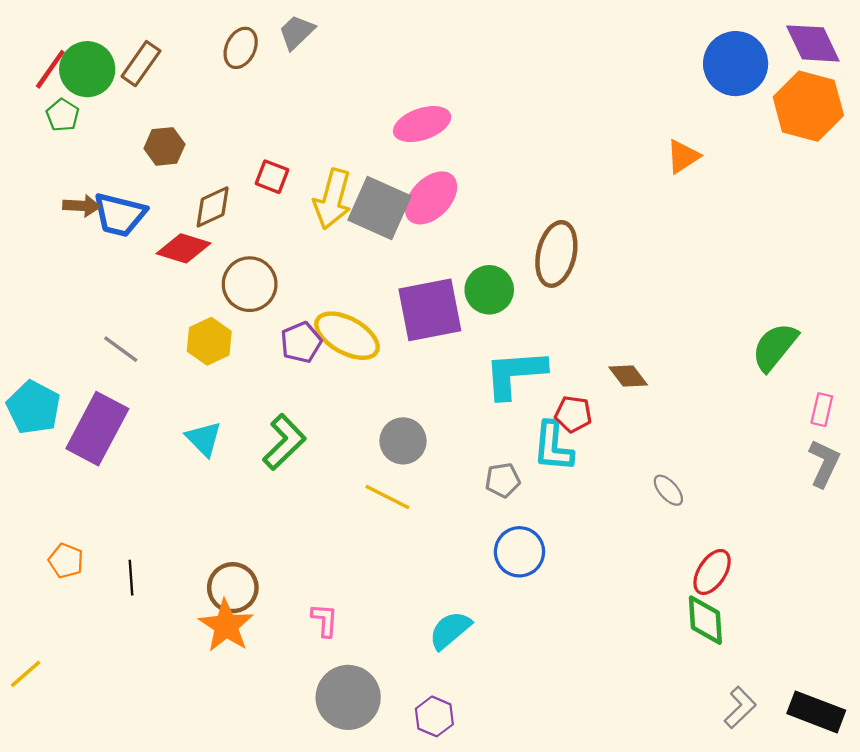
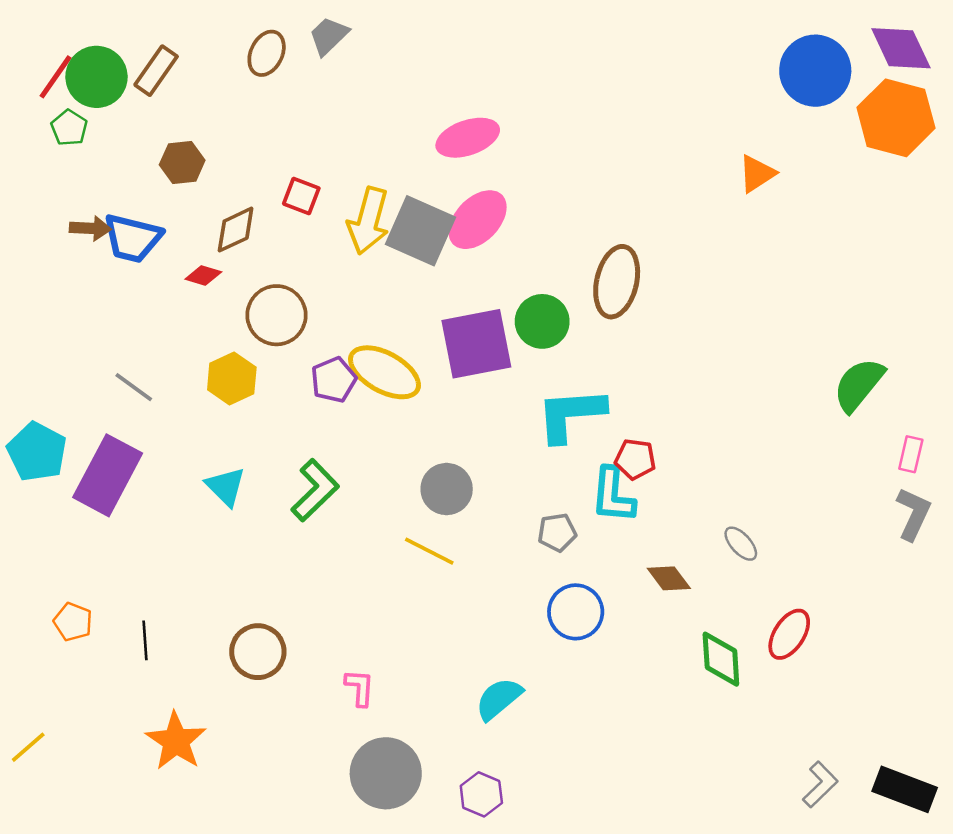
red diamond: (184, 248) -> (203, 275), size x0.6
brown diamond: (628, 376) -> (669, 578), moved
green diamond: (705, 620) -> (721, 659), moved
orange star: (226, 626) -> (176, 741), moved

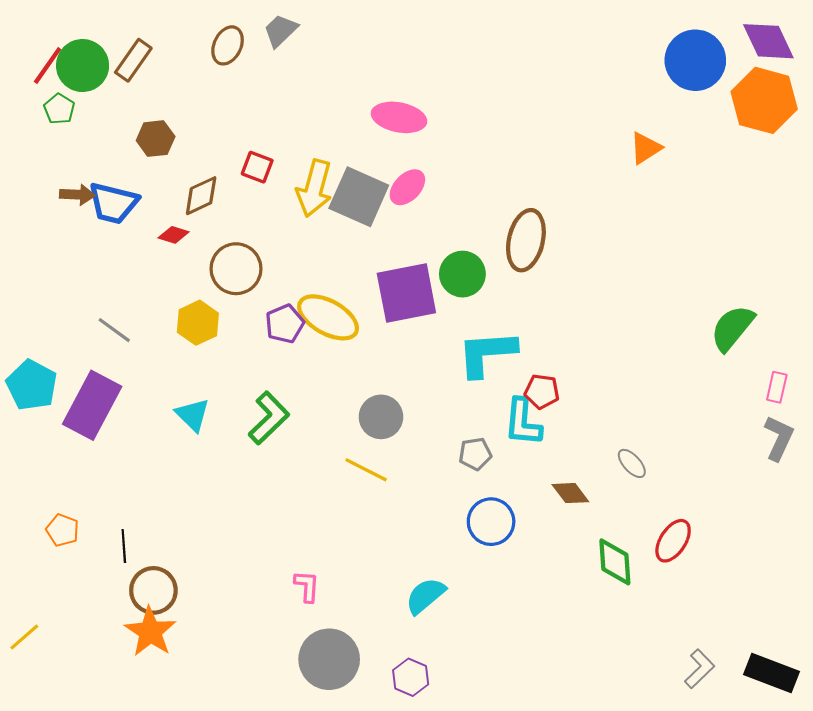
pink ellipse: (468, 138) -> (399, 117), turned 30
pink ellipse: (478, 220) -> (407, 187), size x0.7
brown circle: (258, 652) -> (153, 590), moved

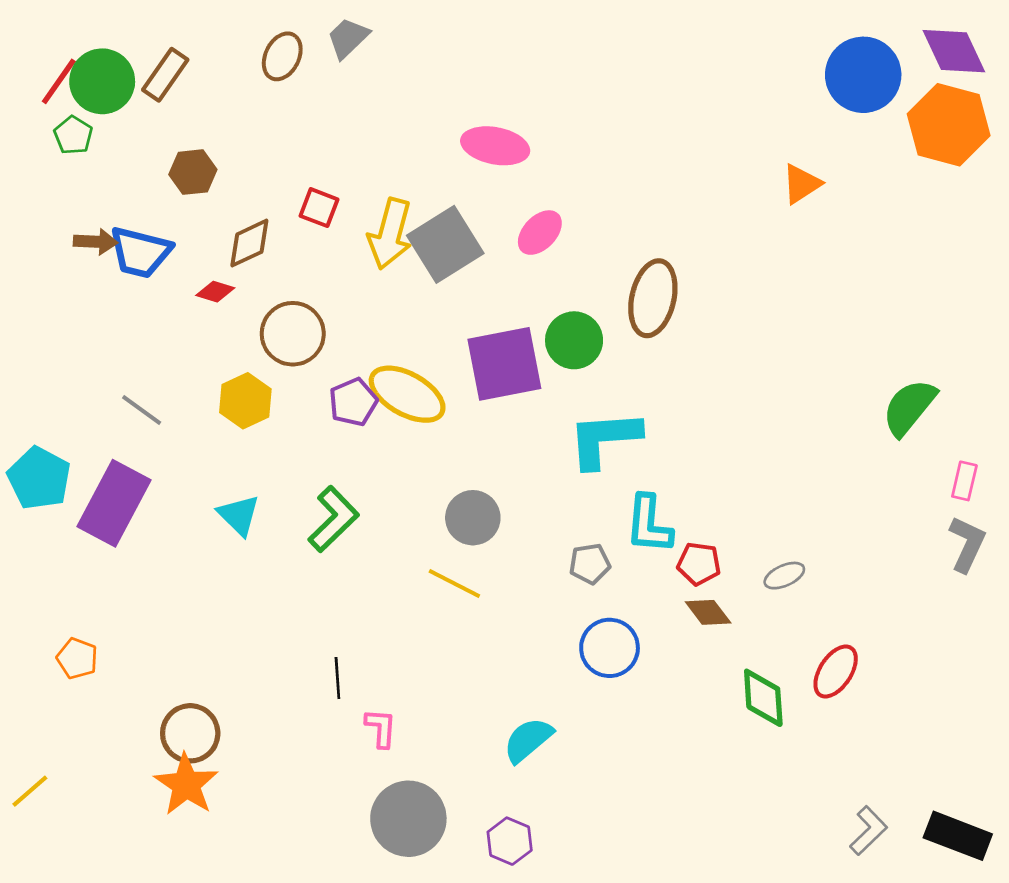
pink ellipse: (407, 187) -> (540, 233), moved
gray square: (359, 197) -> (445, 244), turned 34
red pentagon: (542, 391) -> (699, 564), moved
gray ellipse: (632, 463) -> (784, 576), turned -72
black line: (124, 546) -> (337, 678), moved

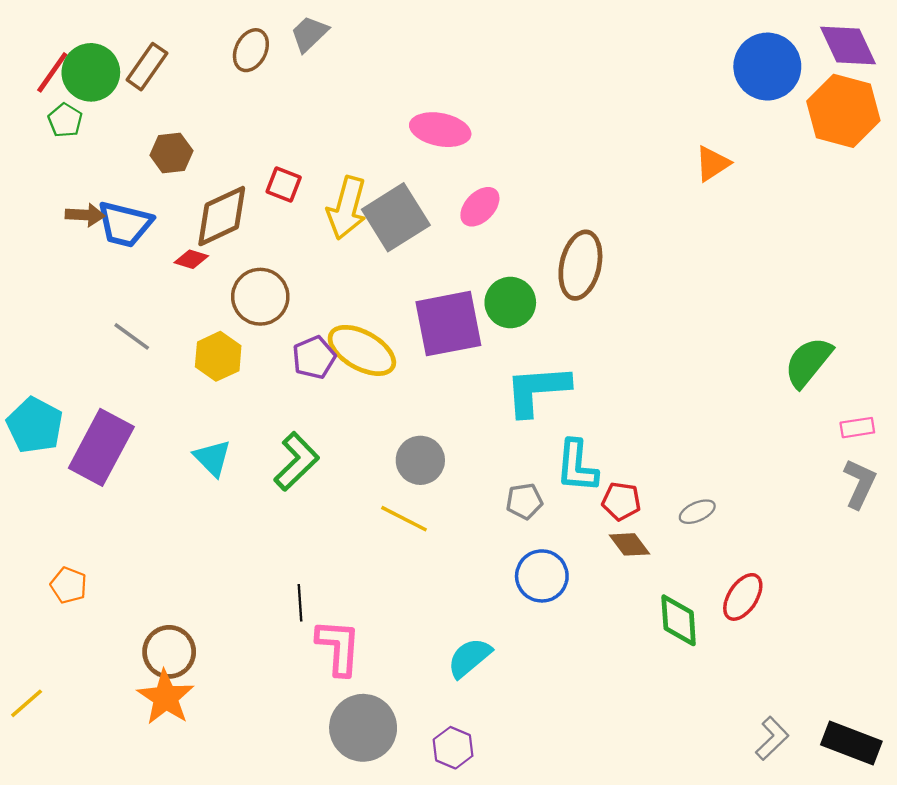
brown diamond: (249, 243) -> (222, 216), size x1.4
gray line: (142, 410) -> (132, 336), moved
pink rectangle: (964, 481) -> (857, 428), turned 68
pink L-shape: (381, 728) -> (339, 647), size x1.6

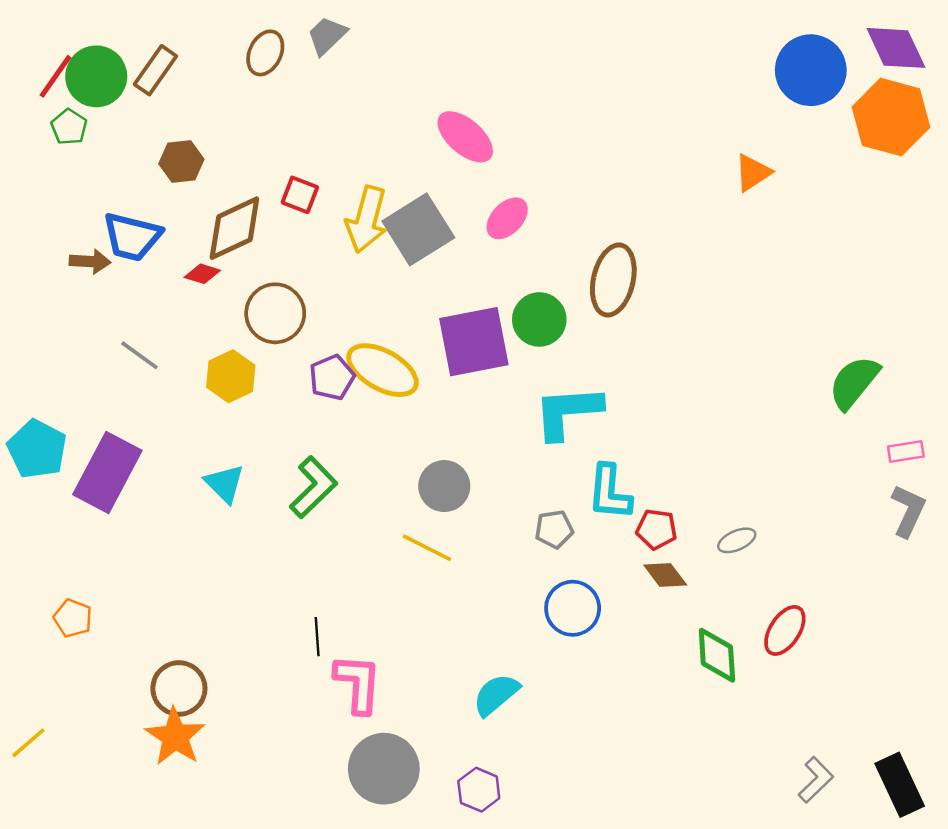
pink ellipse: (440, 130) -> (465, 137), turned 30
brown arrow: (85, 215) -> (90, 261), moved
black rectangle: (851, 743) -> (900, 785), turned 44

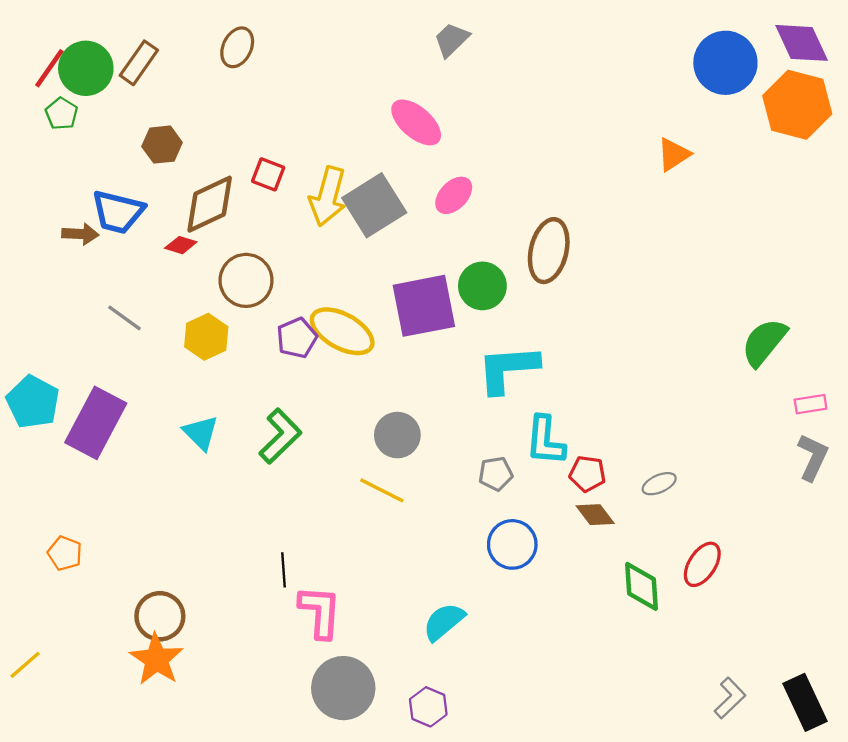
gray trapezoid: (327, 36) -> (451, 40), moved

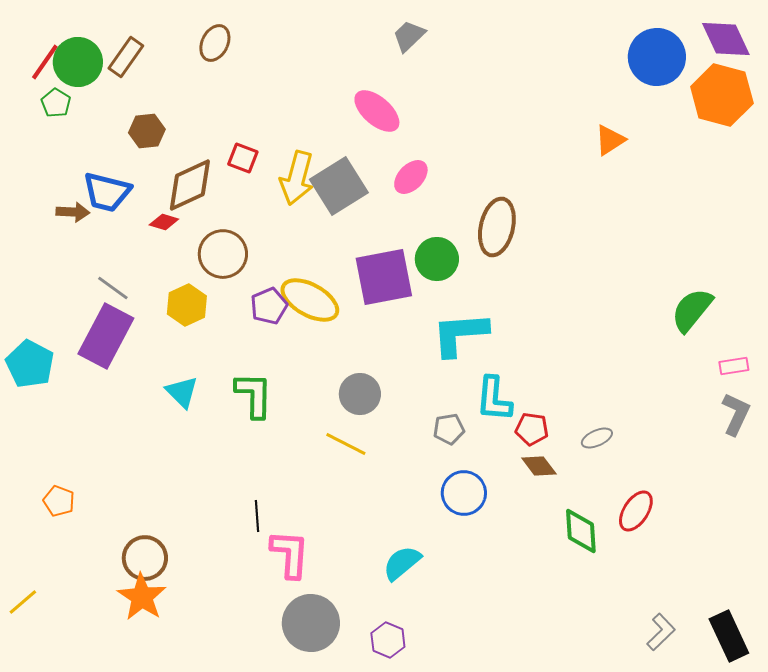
purple rectangle: (96, 423) -> (106, 336), moved
green L-shape: (280, 436) -> (254, 395), turned -45

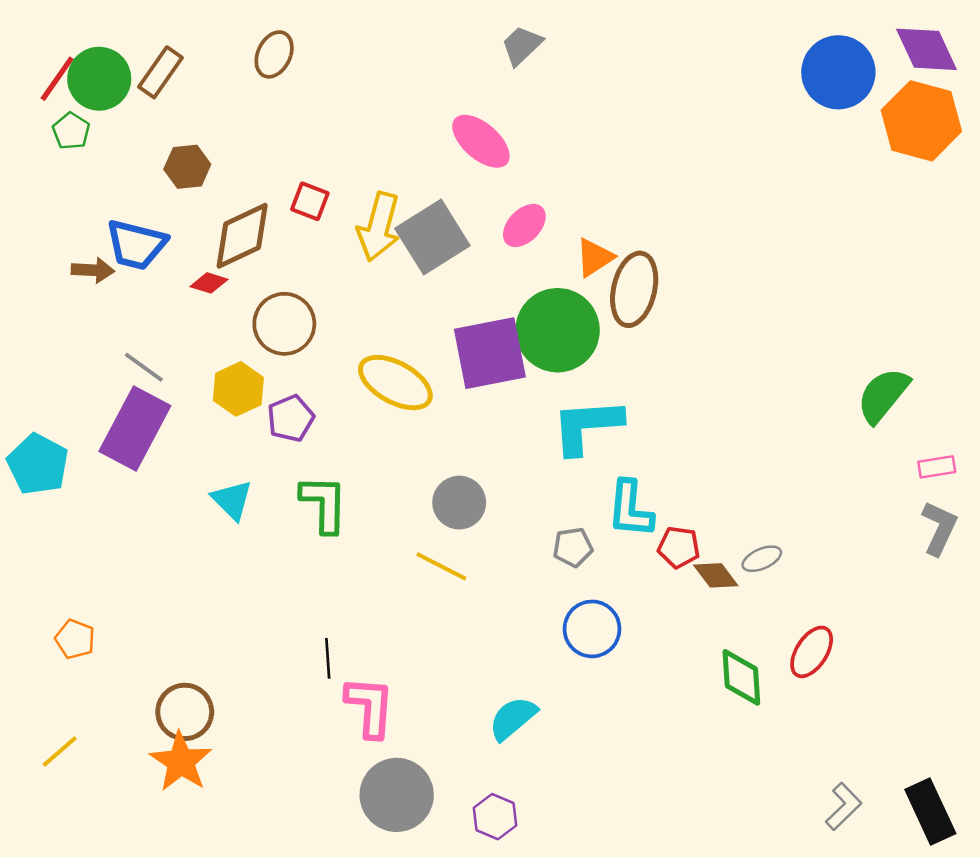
orange triangle: (610, 140) -> (595, 257), moved
green circle: (437, 259) -> (558, 330), size x1.5
purple pentagon: (269, 306) -> (291, 418), moved
brown diamond: (539, 466) -> (716, 575), moved
yellow line: (23, 602) -> (60, 752), moved

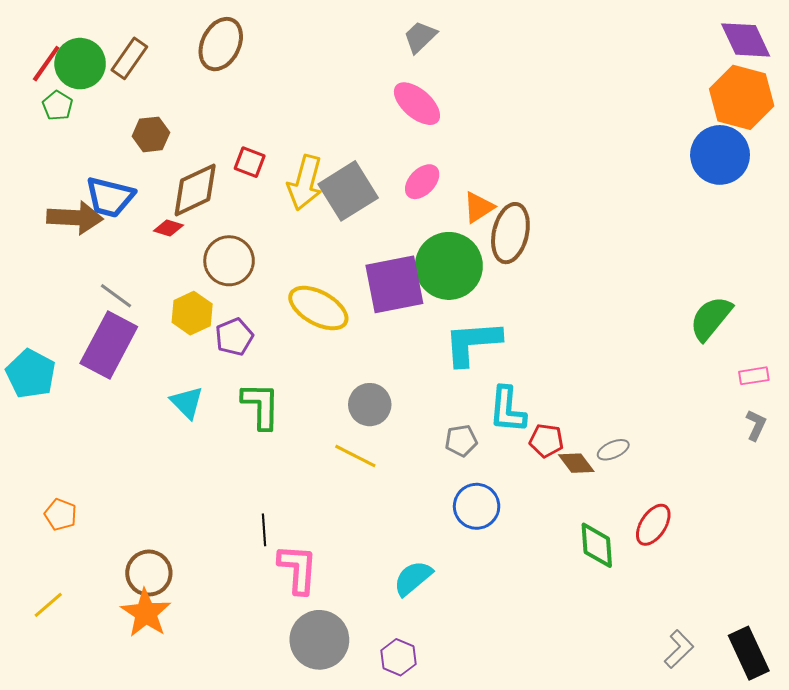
brown ellipse: (274, 54) -> (221, 44), size x1.4
blue circle: (838, 72) -> (720, 155), moved
pink ellipse: (481, 141) -> (417, 104), moved
brown arrow: (93, 270) -> (75, 218), size x1.6
gray L-shape: (939, 528) -> (756, 425), size x0.7

